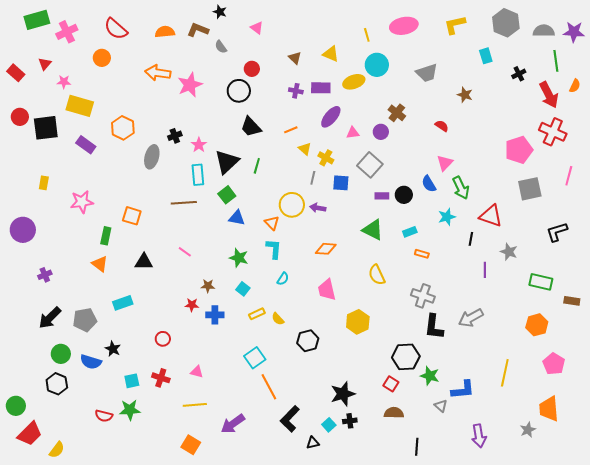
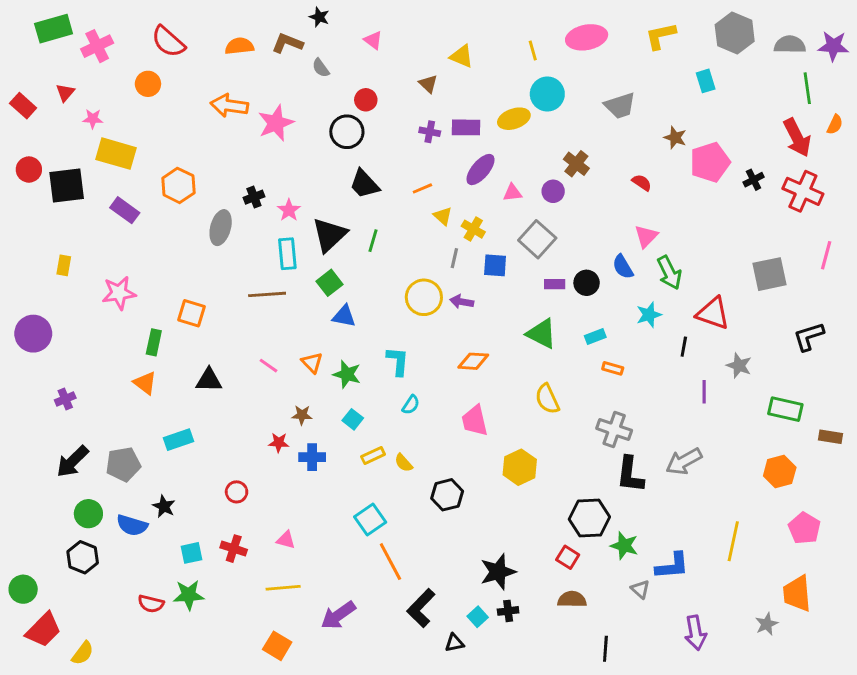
yellow triangle: (331, 54) -> (462, 56), moved
black cross: (519, 74) -> (754, 180), moved
pink pentagon: (519, 150) -> (710, 162), moved
orange triangle: (272, 223) -> (312, 363), moved

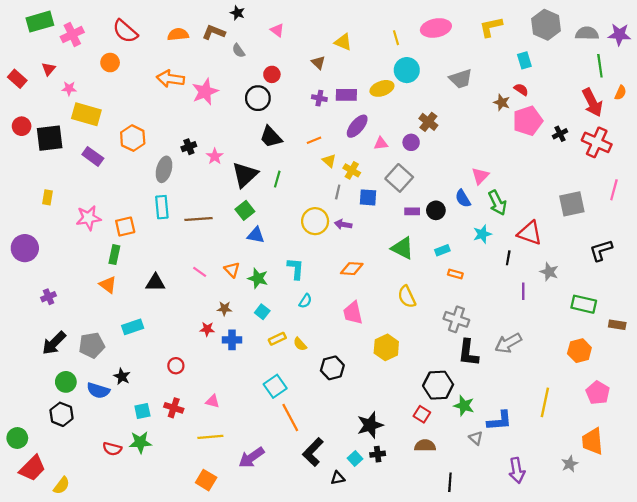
red semicircle: (642, 183) -> (521, 89), moved
cyan rectangle: (287, 254) -> (162, 207), moved
orange square: (192, 313) -> (125, 227), moved, turned -30

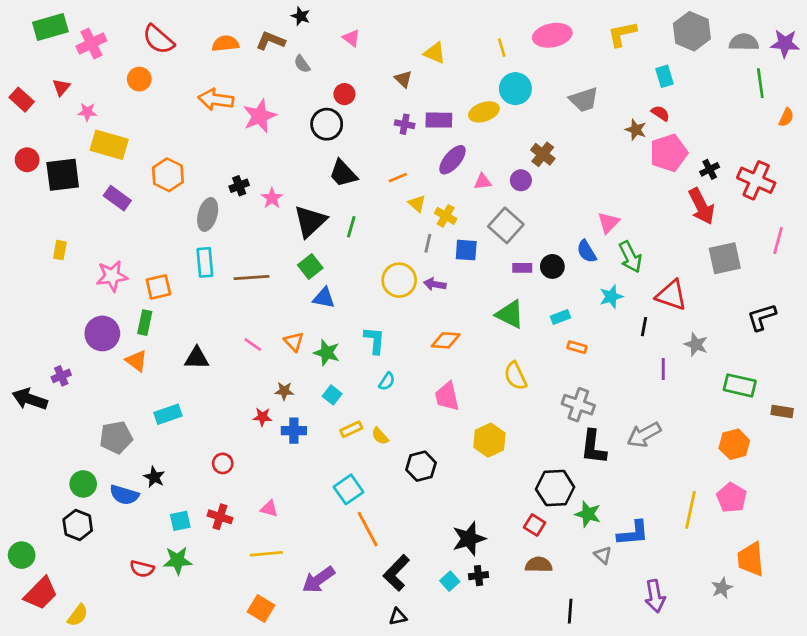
red arrow: (592, 102) -> (701, 206), moved
purple circle: (25, 248) -> (102, 333), moved
black arrow: (54, 343) -> (30, 399), moved, turned 64
pink pentagon: (598, 393) -> (732, 498), moved
black triangle: (338, 478) -> (398, 617), moved

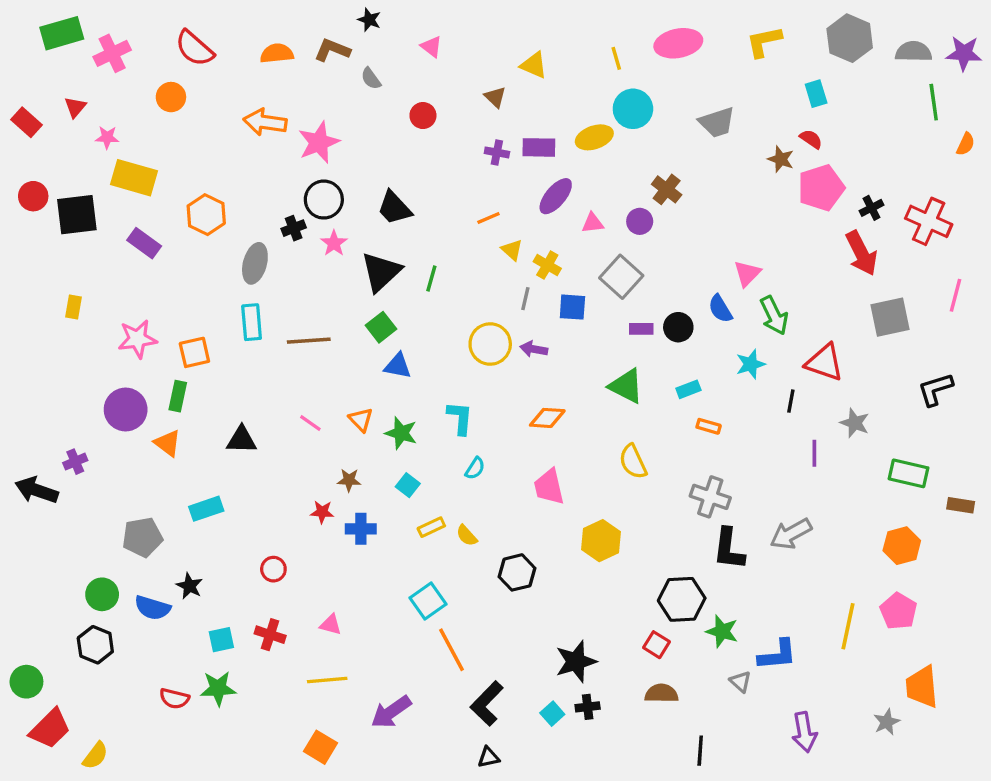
black circle: (327, 124) -> (324, 200), moved
black trapezoid: (343, 173) -> (394, 208), moved

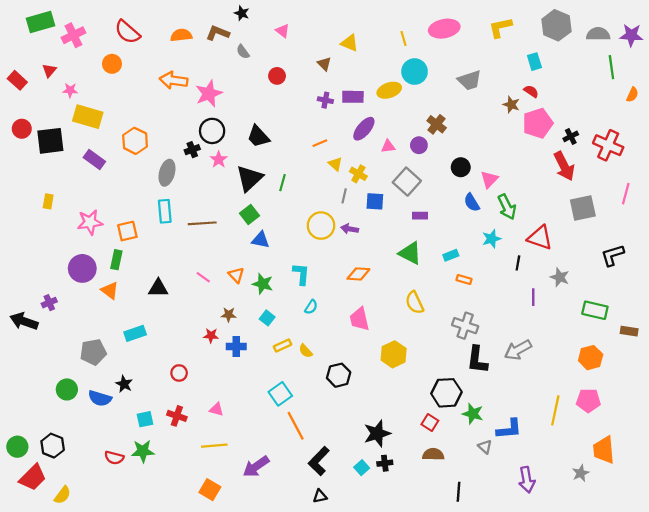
black circle: (678, 327) -> (461, 167), moved
pink pentagon: (898, 611) -> (588, 400), turned -30
black hexagon: (95, 645) -> (53, 446), moved

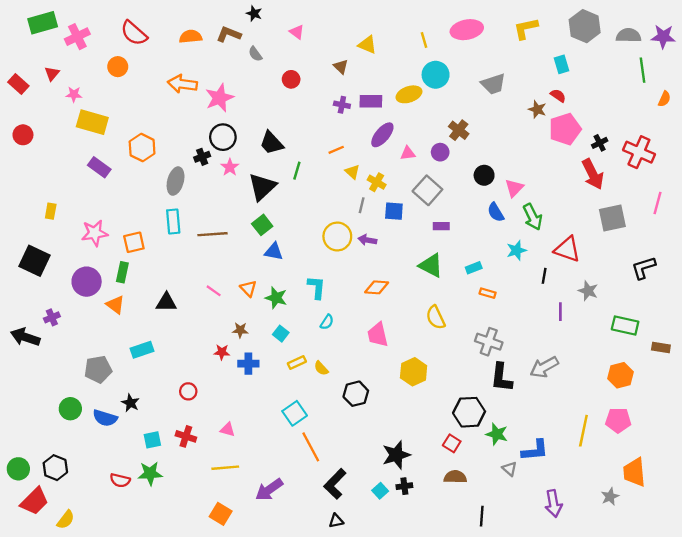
black square: (50, 141) -> (35, 261), moved, turned 32
green line: (282, 183) -> (297, 171), moved

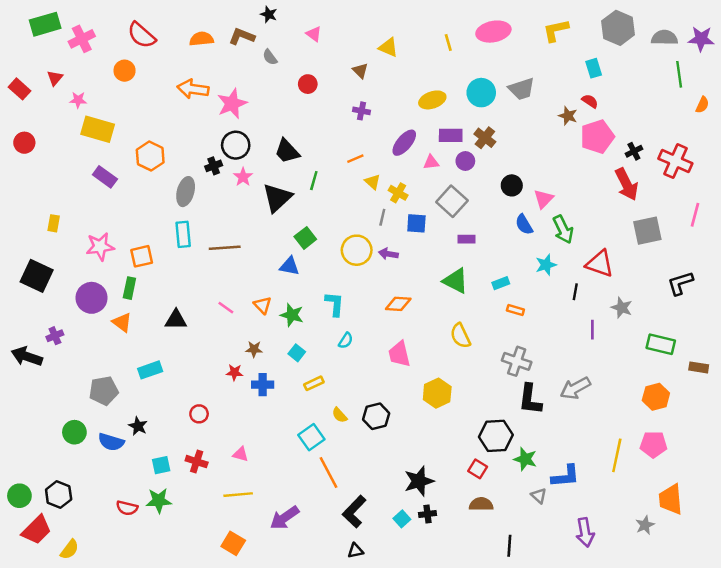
cyan circle: (436, 75) -> (481, 93), moved
purple rectangle: (371, 101) -> (451, 135), moved
green square: (262, 225) -> (305, 238), moved
yellow semicircle: (321, 368) -> (340, 415), moved

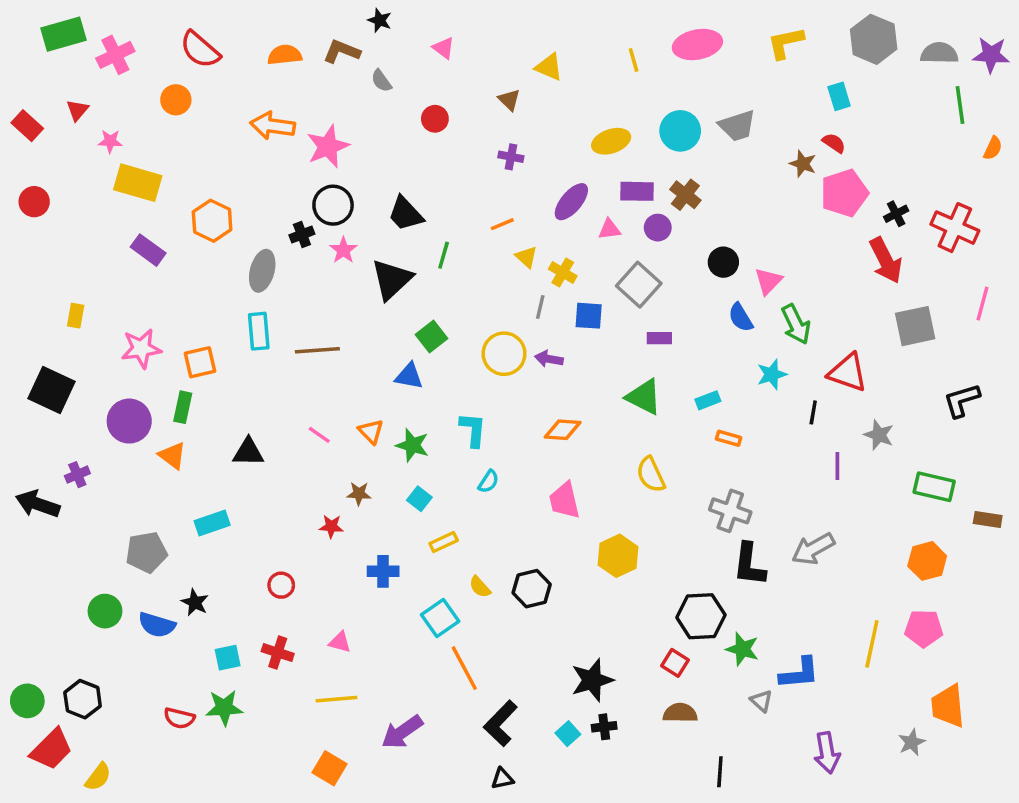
blue cross: (263, 385) -> (383, 571), moved

